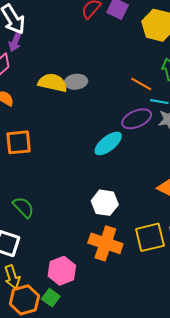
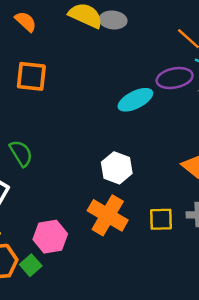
yellow square: (150, 237) -> (161, 219), size x0.7

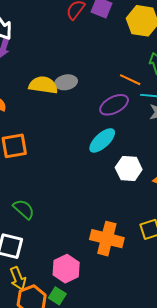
purple ellipse: (175, 78) -> (114, 105), moved
white hexagon: (117, 168) -> (129, 169), moved

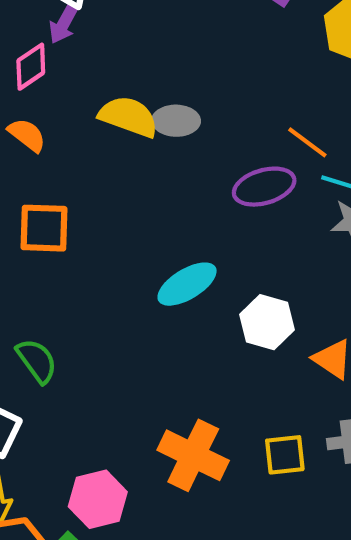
cyan ellipse: (102, 140) -> (187, 284), moved

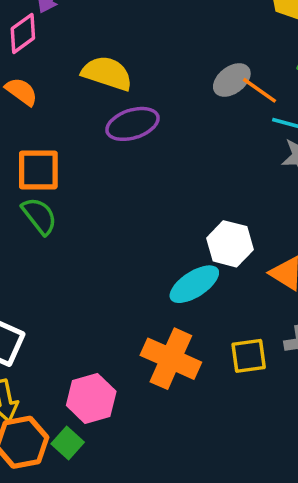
gray ellipse: (176, 121) -> (232, 80), moved, turned -36
purple ellipse: (264, 187) -> (132, 124), moved
cyan ellipse: (187, 284) -> (194, 284), moved
green semicircle: (37, 361) -> (39, 216), moved

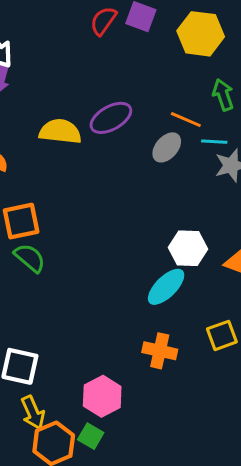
gray ellipse: (232, 80) -> (167, 147), moved
purple ellipse: (132, 124) -> (111, 118), moved
orange cross: (171, 359) -> (160, 351), size x0.7

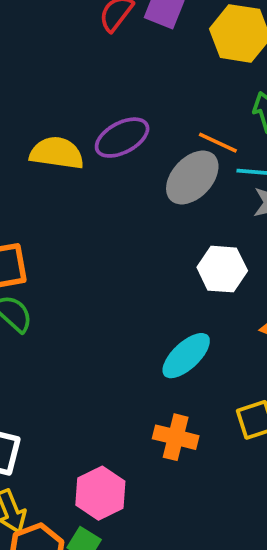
gray ellipse: (167, 147) -> (192, 177), size x1.4
white hexagon: (188, 248) -> (222, 269), moved

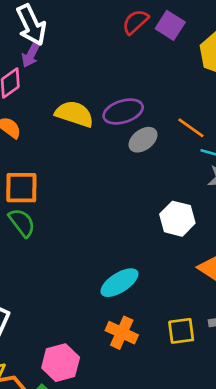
gray ellipse: (192, 177) -> (143, 140), moved, size x0.7
cyan ellipse: (186, 356) -> (119, 283), moved

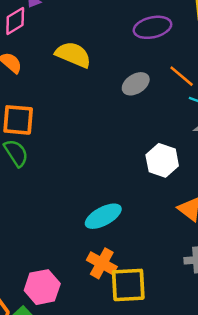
purple ellipse: (123, 112) -> (152, 27), moved
yellow square: (181, 331) -> (128, 285), moved, size x1.4

